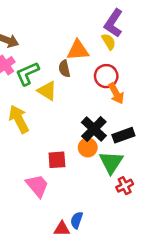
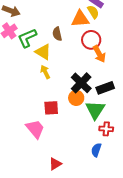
orange triangle: (78, 50) -> (80, 19), moved
yellow arrow: (19, 119) -> (45, 72), moved, size x0.6
red cross: (125, 186) -> (106, 129), turned 32
blue semicircle: (77, 220) -> (96, 150), moved
red triangle: (62, 229) -> (55, 164), turned -32

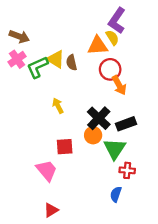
yellow triangle: (43, 52) -> (56, 59), moved
red triangle: (55, 164) -> (51, 210), moved

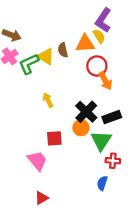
brown semicircle: (72, 63) -> (63, 50), moved

